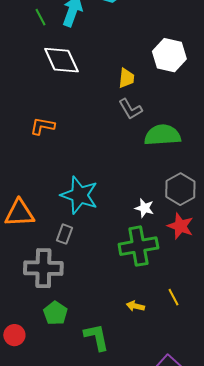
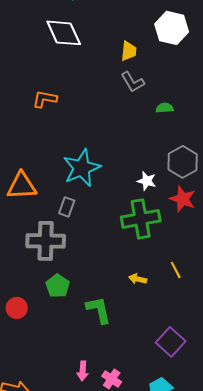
green semicircle: (162, 135) -> (165, 108), size x0.5
cyan star: (79, 195) -> (82, 168), turned 30

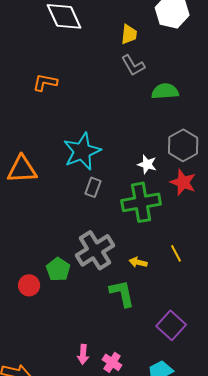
green semicircle: (165, 108) -> (165, 91), size x1.5
gray rectangle: (67, 207) -> (93, 187), moved
gray cross: (46, 241) -> (95, 250), moved, turned -33
red circle: (17, 308) -> (29, 285), moved
green L-shape: (99, 310) -> (122, 293), moved

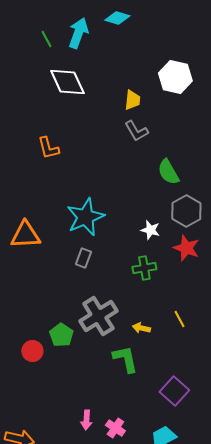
orange L-shape: (45, 82) -> (48, 148), turned -115
green semicircle: (165, 91) -> (168, 172), moved, turned -116
gray rectangle: (93, 187) -> (83, 258), moved
green cross: (141, 202) -> (144, 268), size x0.6

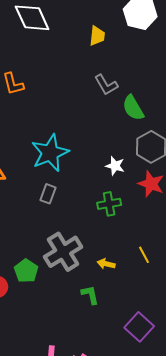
gray L-shape: (136, 131) -> (106, 85), moved
green L-shape: (125, 359) -> (90, 295), size x0.7

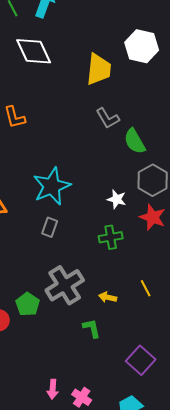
yellow trapezoid: (97, 36) -> (99, 69), size x1.6

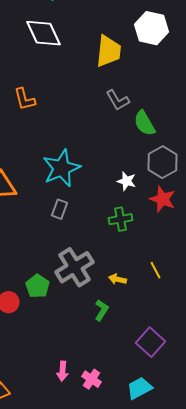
green L-shape: (92, 328) -> (102, 310), turned 45

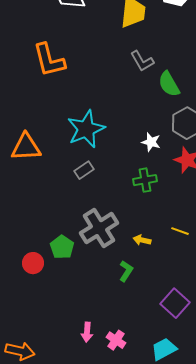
orange L-shape: (24, 99) -> (49, 60), size x1.5
gray rectangle: (60, 209) -> (84, 170), turned 36
yellow line: (156, 270) -> (180, 231), turned -42

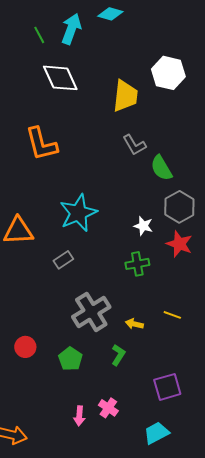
gray rectangle: (84, 170) -> (63, 260), moved
green pentagon: (62, 247) -> (70, 359), moved
purple square: (175, 303) -> (167, 387), turned 32
pink cross: (116, 340) -> (108, 408), moved

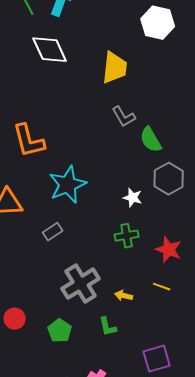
white hexagon: (168, 73) -> (158, 23), moved
orange L-shape: (41, 144) -> (29, 141), moved
red star: (179, 244) -> (169, 250), moved
green L-shape: (118, 355) -> (108, 327), turned 135

